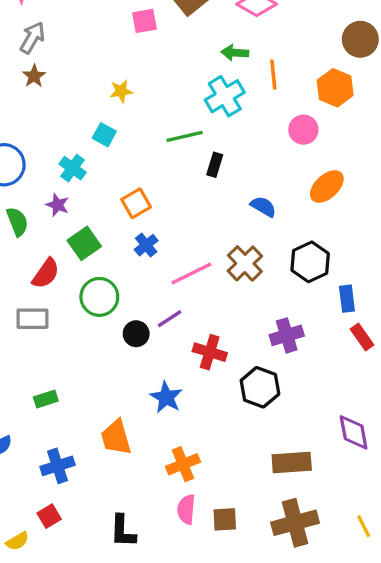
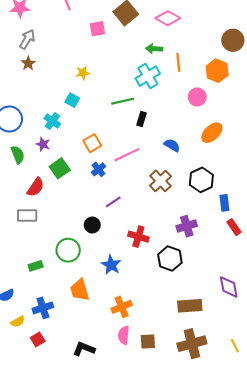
pink line: (191, 273) -> (127, 155), moved
green circle: (99, 297) -> (68, 250), moved
purple line: (170, 319) -> (113, 202), moved
black L-shape: (123, 531) -> (84, 349), turned 110
yellow semicircle: (17, 541) -> (18, 322), moved

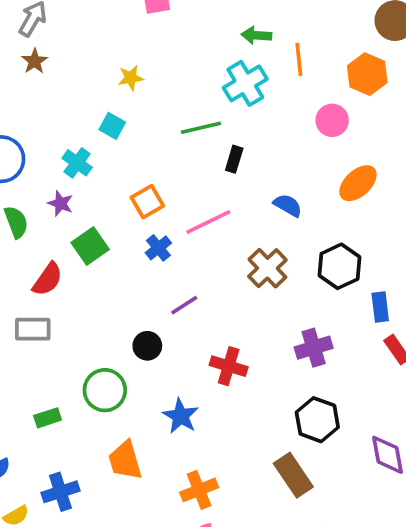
black hexagon: (170, 259) -> (317, 420), moved
brown rectangle: (190, 306) -> (293, 475), moved, turned 60

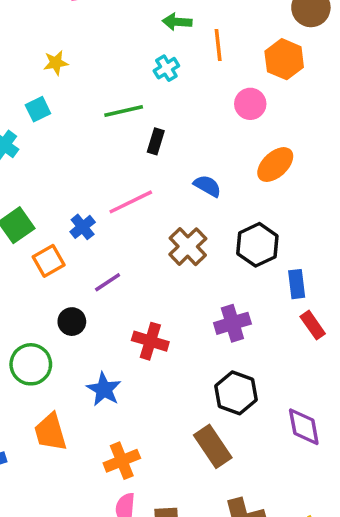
cyan cross: (245, 83) -> (166, 68), size x0.6
cyan square: (112, 126) -> (38, 109), turned 35
orange square: (147, 202) -> (49, 261), moved

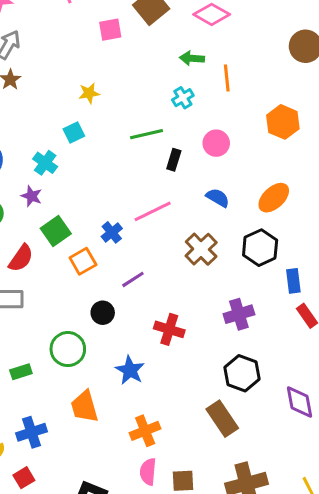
orange hexagon: (284, 59) -> (283, 122), moved
pink circle: (250, 104) -> (216, 143), moved
orange ellipse: (275, 165) -> (274, 198), moved

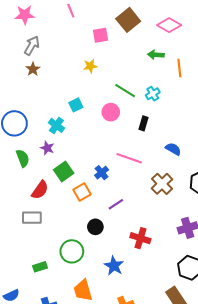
yellow star: (89, 93) -> (90, 66), moved
cyan cross: (183, 98) -> (153, 94), moved
green line: (147, 134) -> (125, 91), moved, turned 45
pink circle: (216, 143) -> (111, 112), moved
pink line: (153, 211) -> (129, 158), turned 45

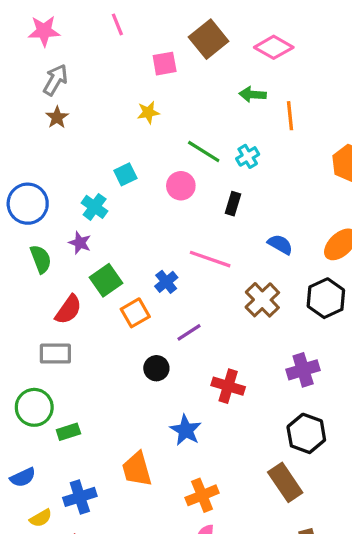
green circle: (72, 251) -> (34, 407), moved

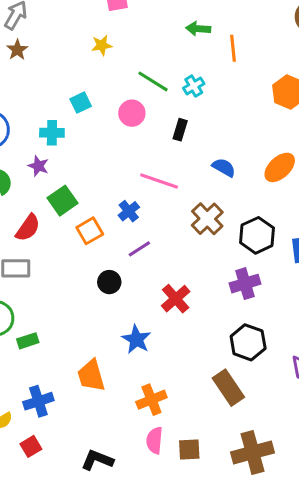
cyan cross: (95, 207) -> (52, 133), turned -35
blue cross: (166, 282) -> (129, 211), moved
black hexagon: (326, 298) -> (257, 235), moved
red cross: (228, 386) -> (176, 299), turned 32

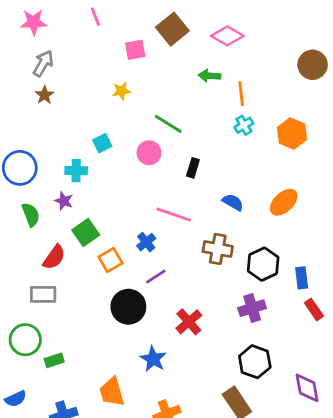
cyan cross: (194, 86) -> (244, 125), moved
brown cross: (207, 219) -> (218, 249), turned -36
black circle: (109, 282) -> (128, 307), size x1.6

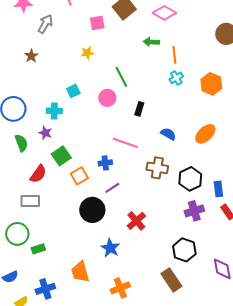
gray arrow: (43, 63) -> (45, 24), moved
green line: (168, 124) -> (121, 77), turned 30
blue cross: (146, 242) -> (105, 163), turned 32
purple cross: (252, 308) -> (194, 211), moved

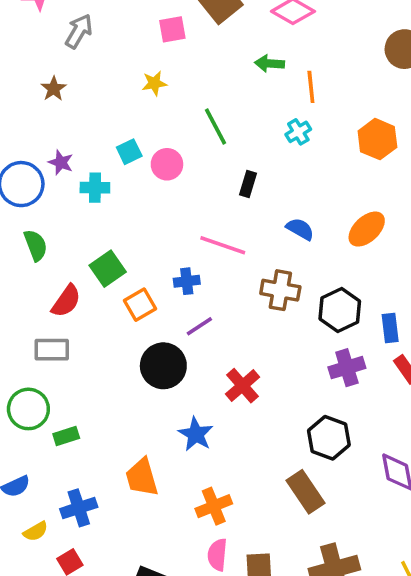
cyan cross: (176, 78) -> (298, 132), moved
pink circle: (107, 98) -> (167, 164), moved
purple star: (45, 133) -> (61, 162), moved

